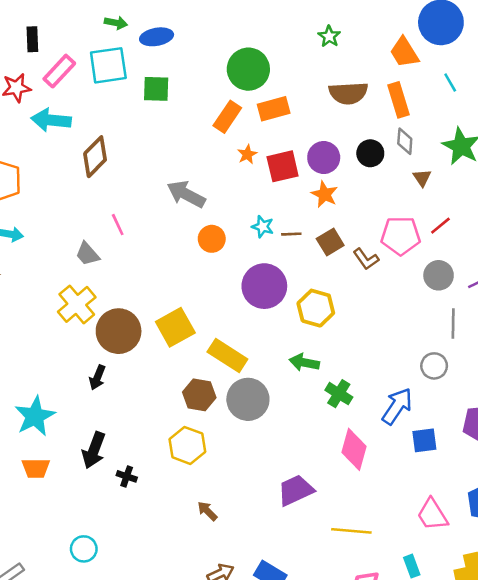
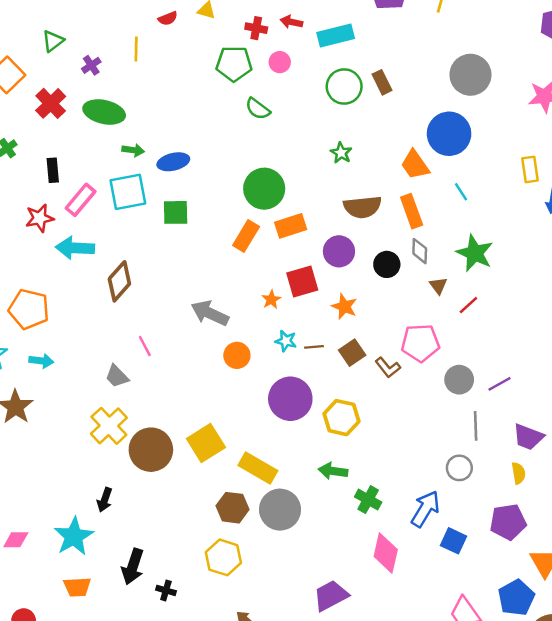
orange star: (247, 154) -> (271, 300), moved
purple circle: (324, 158) -> (339, 251), moved
red line: (440, 226) -> (468, 305), moved
black arrow: (97, 377) -> (105, 500), moved
blue square: (424, 440) -> (454, 541), turned 35

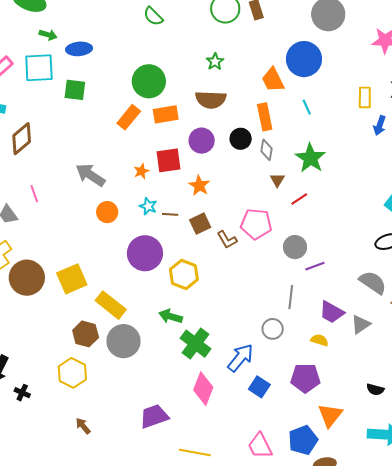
brown semicircle: (362, 207) -> (211, 100), moved
black circle: (387, 264) -> (241, 139), moved
gray circle: (459, 380) -> (295, 247), moved
yellow semicircle: (518, 473) -> (320, 340), turned -72
green cross: (368, 500) -> (195, 344), size x1.4

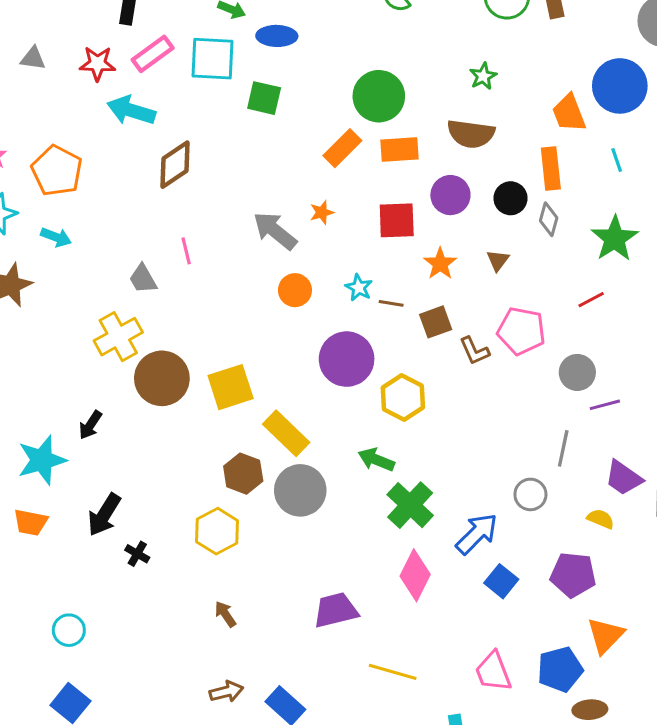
orange star: (141, 171) -> (322, 212), moved
brown triangle: (277, 180) -> (498, 260), moved

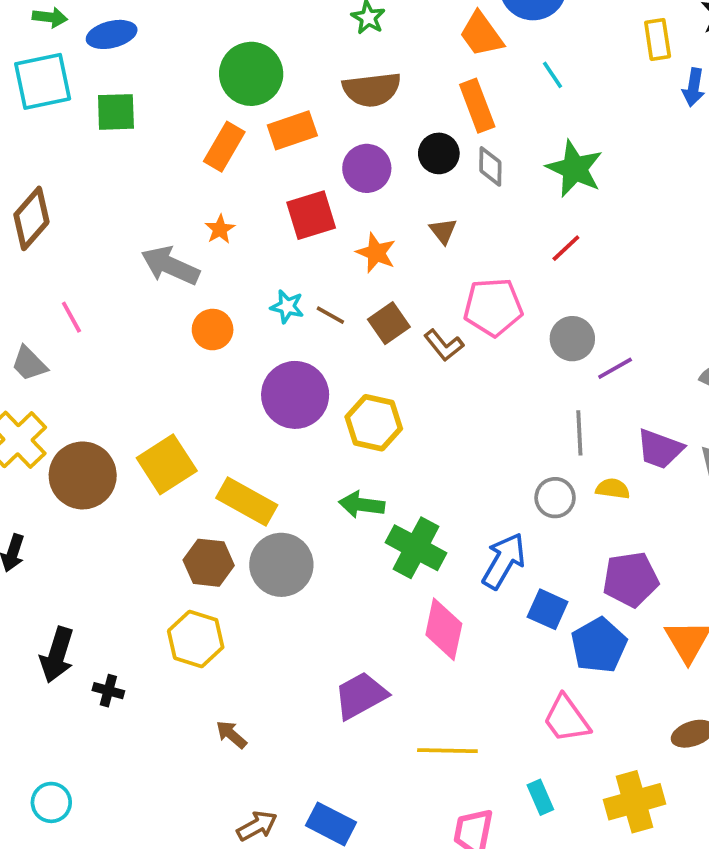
brown line: (391, 303) -> (330, 315), turned 35
yellow semicircle: (601, 519) -> (613, 489), moved
blue pentagon: (560, 669) -> (599, 645), moved

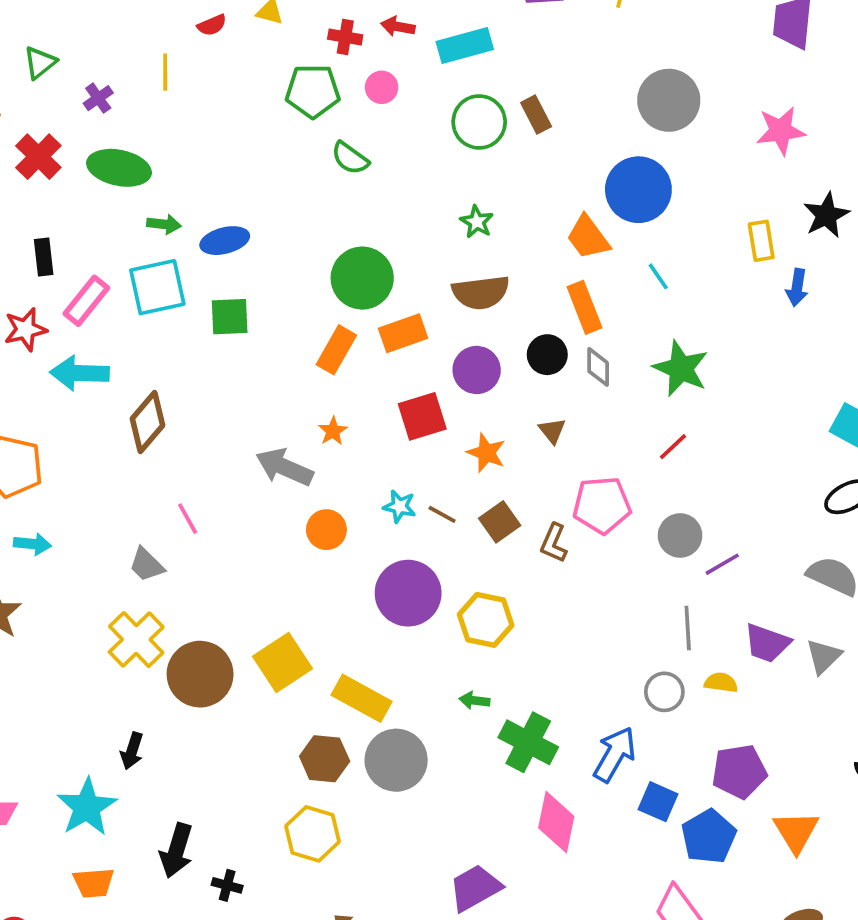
brown L-shape: (444, 345) -> (554, 543), turned 63
green arrow: (362, 505) -> (474, 700), size x0.7

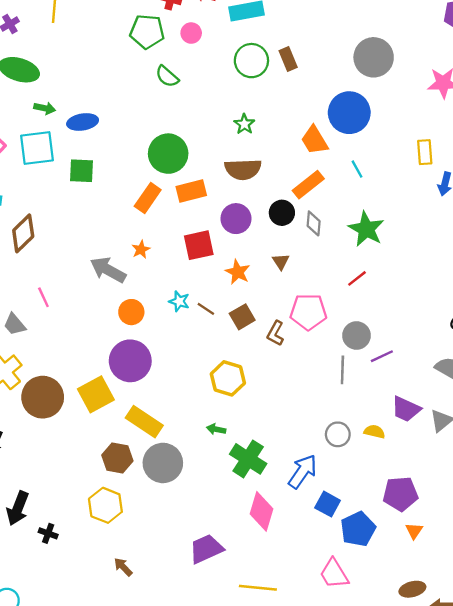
orange rectangle: (585, 307) -> (308, 185), turned 68
purple circle: (408, 593) -> (130, 361), moved
gray line: (688, 628) -> (342, 370), moved
purple pentagon: (739, 771) -> (400, 494), moved
orange triangle: (796, 832) -> (414, 531), size x0.6

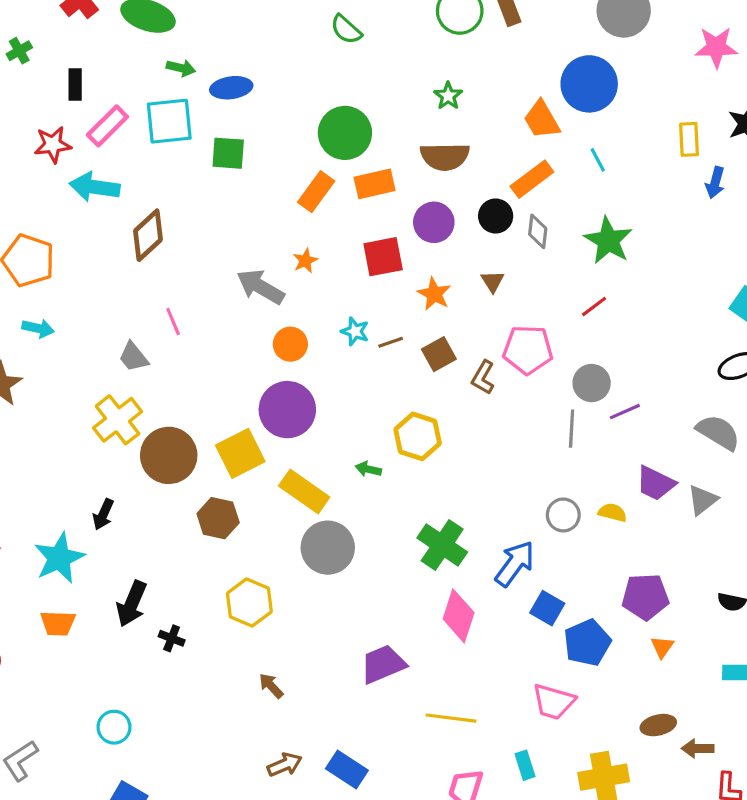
brown line: (206, 309) -> (391, 342), turned -54
green arrow: (216, 429) -> (368, 469), moved
brown hexagon: (117, 458) -> (218, 518), moved
pink trapezoid: (334, 574) -> (554, 702), turned -44

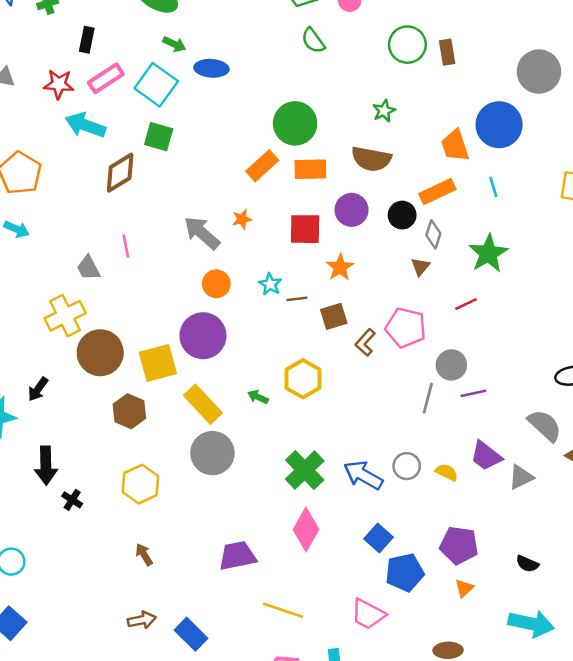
cyan square: (169, 121) -> (156, 85), turned 30
green square: (228, 153) -> (159, 137), moved
brown triangle: (493, 281) -> (420, 267), moved
blue arrow: (515, 564) -> (363, 475), moved, turned -108
black arrow: (132, 604) -> (46, 466), turned -36

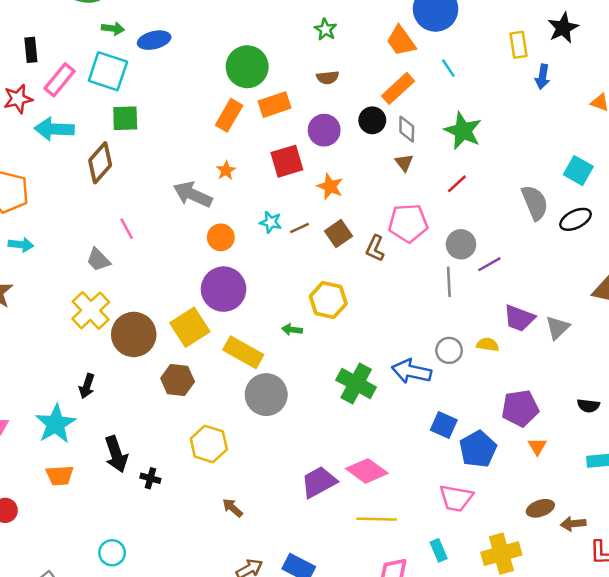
brown semicircle: (371, 159) -> (328, 77), size x0.6
gray semicircle: (545, 425) -> (535, 203), moved, turned 42
pink diamond: (306, 529) -> (367, 471), moved, turned -66

